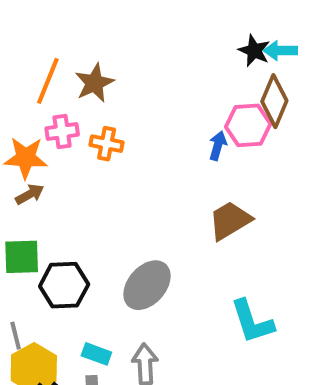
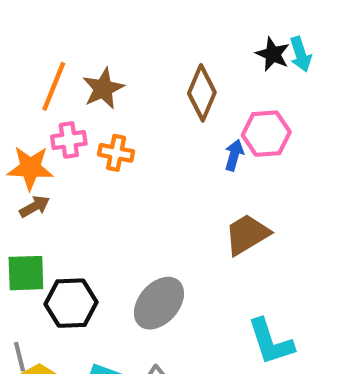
cyan arrow: (280, 51) -> (301, 54), turned -108
brown diamond: (274, 101) -> (202, 93), moved

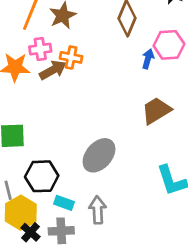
brown arrow: (35, 207) -> (53, 70), moved, size x1.4
black hexagon: (71, 303) -> (42, 176), moved

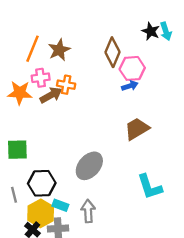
pink hexagon: (169, 45) -> (132, 68), moved
blue arrow: (148, 59) -> (130, 86), turned 56
yellow hexagon: (21, 213) -> (41, 213), moved

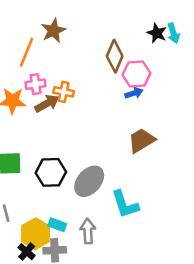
brown star: (59, 50) -> (53, 31), moved
black hexagon: (42, 183) -> (51, 172), moved
cyan L-shape: (150, 187) -> (125, 204), moved

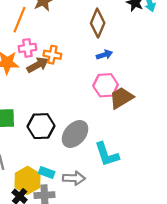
pink hexagon: (136, 74) -> (106, 85), moved
blue arrow: (134, 93) -> (104, 55), moved
gray arrow: (88, 231) -> (74, 178), turned 95

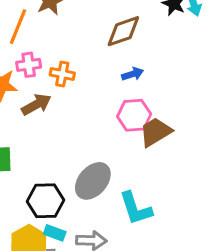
brown diamond: (98, 23) -> (123, 31), turned 48
brown arrow: (38, 65) -> (36, 105), moved
black hexagon: (41, 126) -> (45, 201), moved

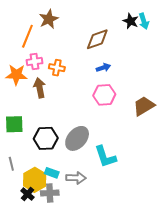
brown arrow: (36, 105) -> (40, 88), turned -72
brown trapezoid: (155, 132) -> (144, 106), moved
black hexagon: (45, 201) -> (46, 138), moved

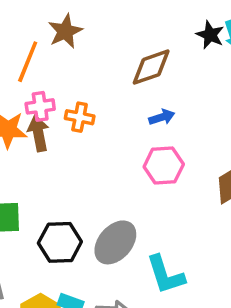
brown arrow: (40, 88) -> (38, 133), moved

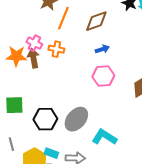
orange line: (28, 62) -> (63, 18), moved
pink cross: (40, 106) -> (34, 43), turned 35
cyan L-shape: (165, 275) -> (104, 137), turned 140

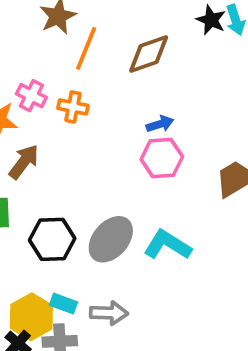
blue arrow: (102, 49) -> (160, 124), moved
brown arrow: (33, 58) -> (24, 162), moved, turned 48
cyan L-shape: (104, 137) -> (167, 245), moved

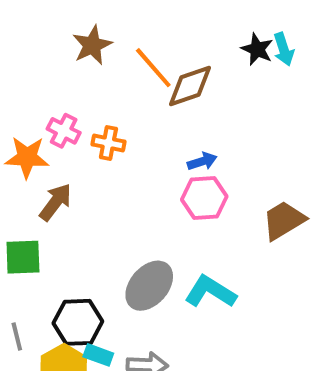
orange line: (86, 48) -> (153, 68), moved, turned -63
black hexagon: (52, 239) -> (78, 322), moved

